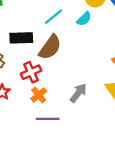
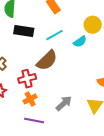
black rectangle: (21, 38) -> (24, 31), moved

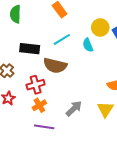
black rectangle: (24, 31) -> (30, 49), moved
cyan semicircle: (80, 42) -> (88, 45), turned 104
brown semicircle: (47, 60) -> (55, 65), turned 60

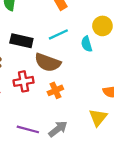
orange cross: (39, 105) -> (55, 90), moved
gray arrow: (74, 108) -> (58, 129), moved

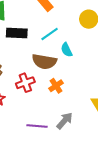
black rectangle: (21, 41) -> (17, 33), moved
cyan semicircle: (87, 44) -> (67, 50), moved

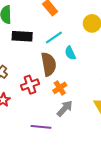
brown semicircle: (44, 61) -> (49, 64), turned -110
gray arrow: (65, 121) -> (65, 108), moved

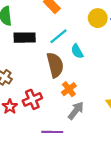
red cross: (30, 85) -> (32, 99), moved

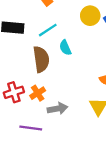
orange cross: (69, 89) -> (38, 93), moved
gray arrow: (76, 111) -> (57, 109), turned 36

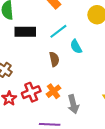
brown semicircle: (41, 59) -> (54, 59), size x0.6
gray arrow: (57, 109) -> (73, 104), turned 90

